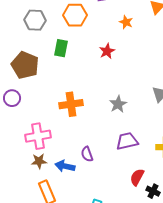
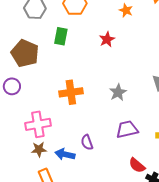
red semicircle: (137, 177) -> (137, 165), turned -78

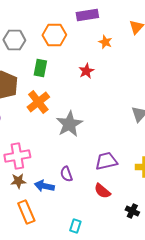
orange cross: (71, 92) -> (38, 102), moved, turned -30
gray star: (118, 92) -> (69, 124), moved, size x1.5
red semicircle: (137, 165) -> (102, 191), moved

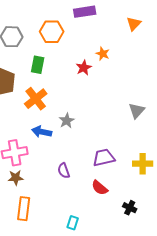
orange star: (105, 42) -> (103, 54), moved
gray star: (69, 124) -> (67, 121), size x0.6
blue arrow: (44, 186) -> (42, 132), moved
orange rectangle: (26, 212) -> (24, 209), turned 30

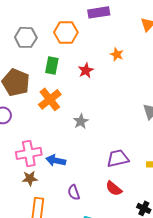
red star: (84, 68) -> (86, 70), moved
blue arrow: (42, 132) -> (56, 160), moved
purple semicircle: (64, 171) -> (74, 192), moved

